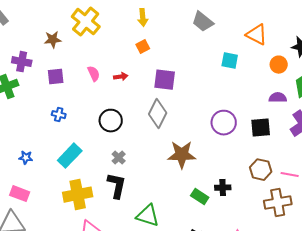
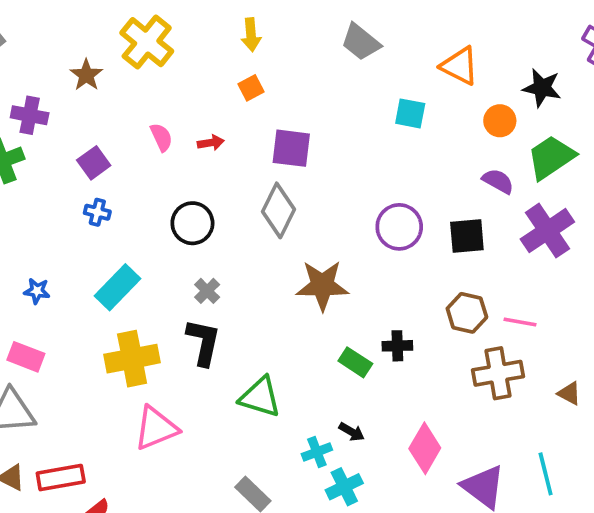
brown star: (53, 40) -> (86, 75), turned -30
purple square: (56, 77) -> (94, 163), moved, turned -30
purple semicircle: (278, 98) -> (498, 181), turned 30

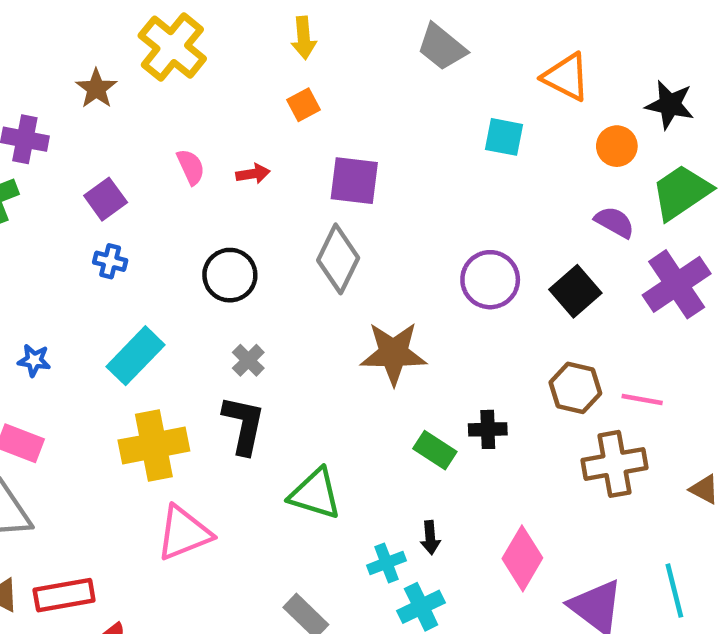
black square: (467, 236) -> (575, 291), turned -36
black arrow: (352, 432) -> (430, 538), turned 55

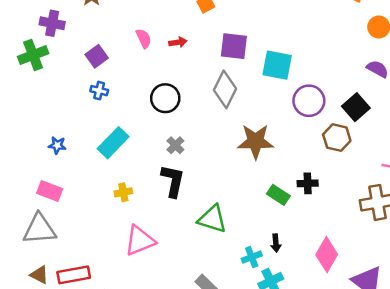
cyan square: (504, 137) -> (277, 65), moved, size x1.4
brown hexagon: (575, 388) -> (337, 138), moved
yellow cross: (154, 446) -> (123, 192), size x0.5

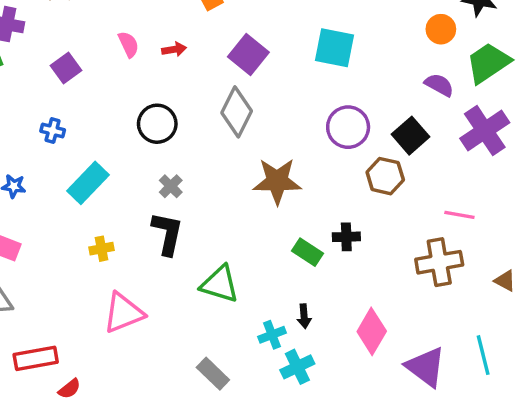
purple square: (234, 46) -> (248, 55), turned 32
cyan square: (277, 65) -> (335, 48), moved
blue cross: (99, 91) -> (53, 130), moved

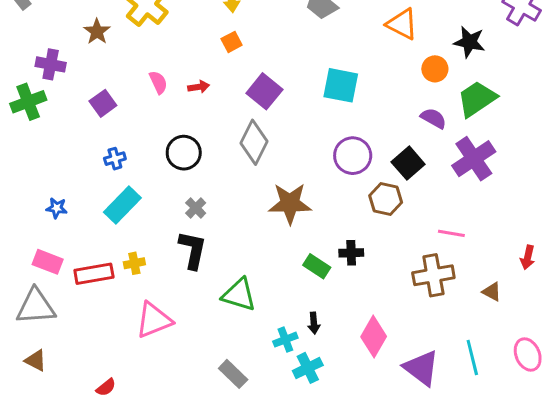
blue cross: (53, 130) -> (115, 159), moved, turned -30
red rectangle: (36, 358) -> (94, 274), moved

